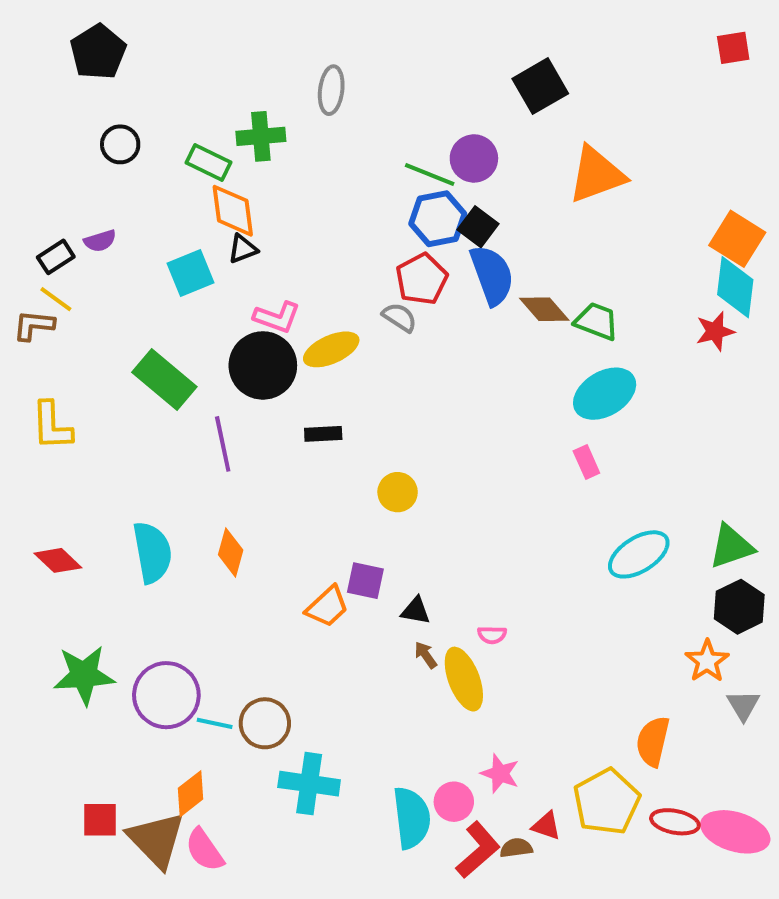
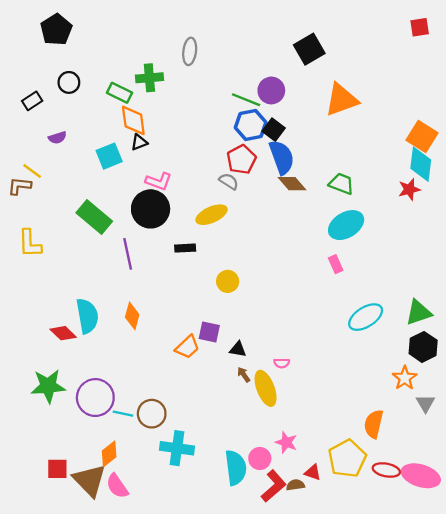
black rectangle: (56, 257) -> (32, 101), moved
brown diamond: (544, 309) -> (292, 184), moved
yellow ellipse: (331, 349) -> (212, 215), moved
red diamond: (58, 560) -> (63, 333), moved

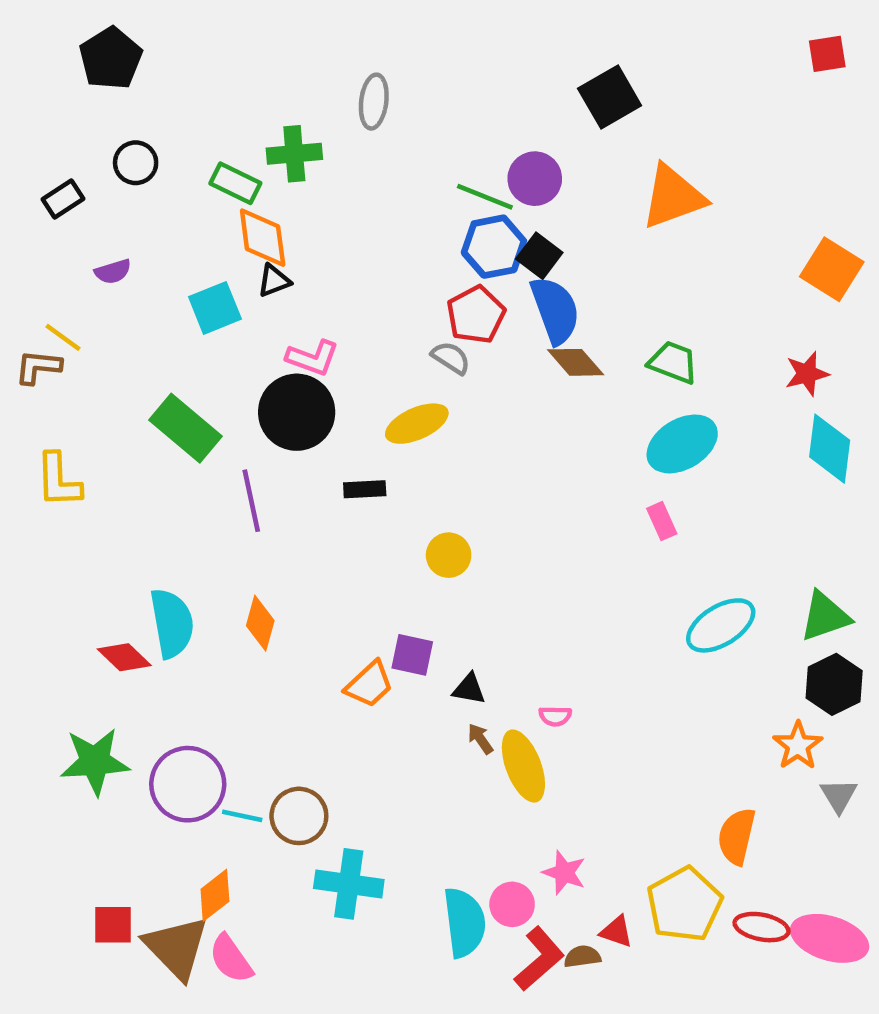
cyan diamond: (421, 164) -> (830, 449), moved

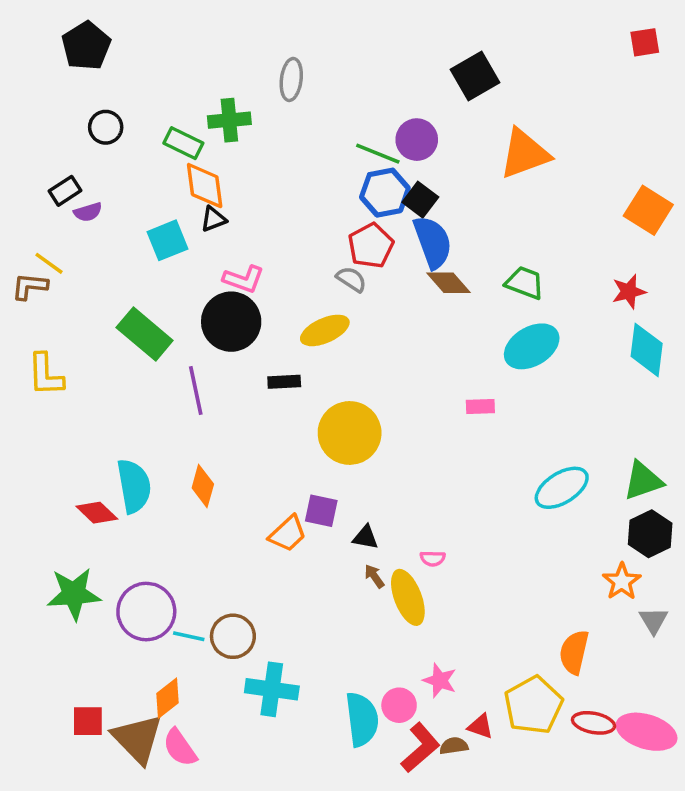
black rectangle: (63, 199) -> (65, 191), moved
pink rectangle: (662, 521) -> (480, 406), moved, turned -68
yellow circle: (449, 555) -> (350, 433), size x1.8

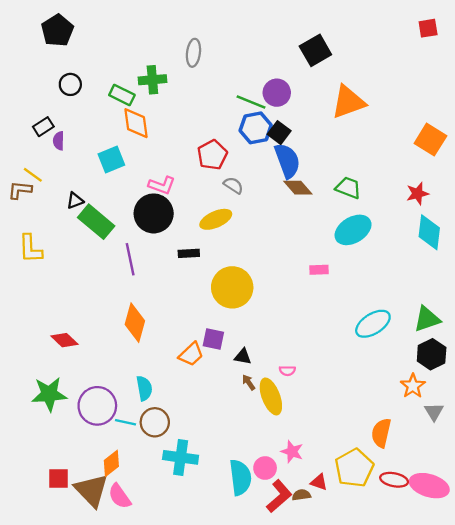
purple semicircle: (88, 212) -> (59, 141), turned 108
black triangle: (213, 219) -> (75, 201), moved
red pentagon: (371, 246) -> (212, 155), moved
cyan semicircle: (134, 486) -> (144, 388), moved, size x0.7
orange diamond: (203, 486) -> (135, 323), size x1.4

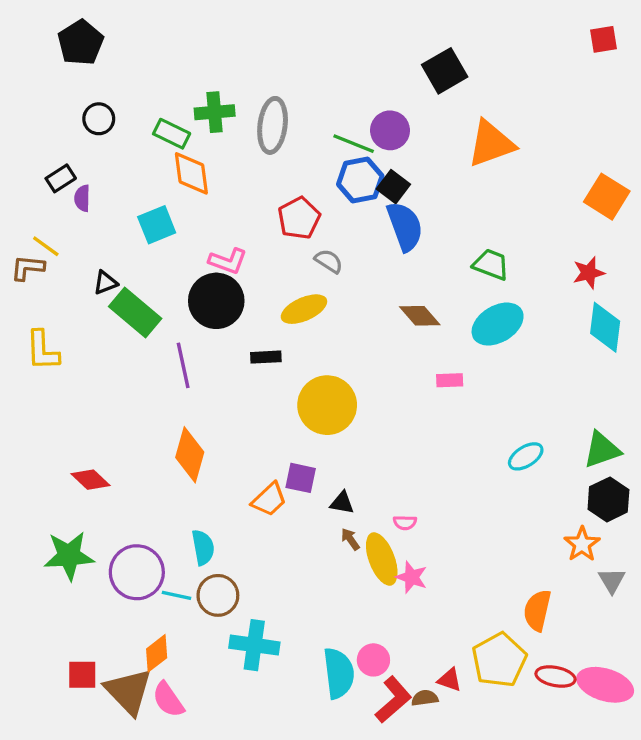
gray ellipse: (193, 53) -> (273, 125), moved, size x1.4
brown diamond: (298, 188) -> (420, 316), moved
cyan ellipse: (373, 324) -> (526, 456), size x0.7
pink star: (292, 452) -> (412, 577), moved

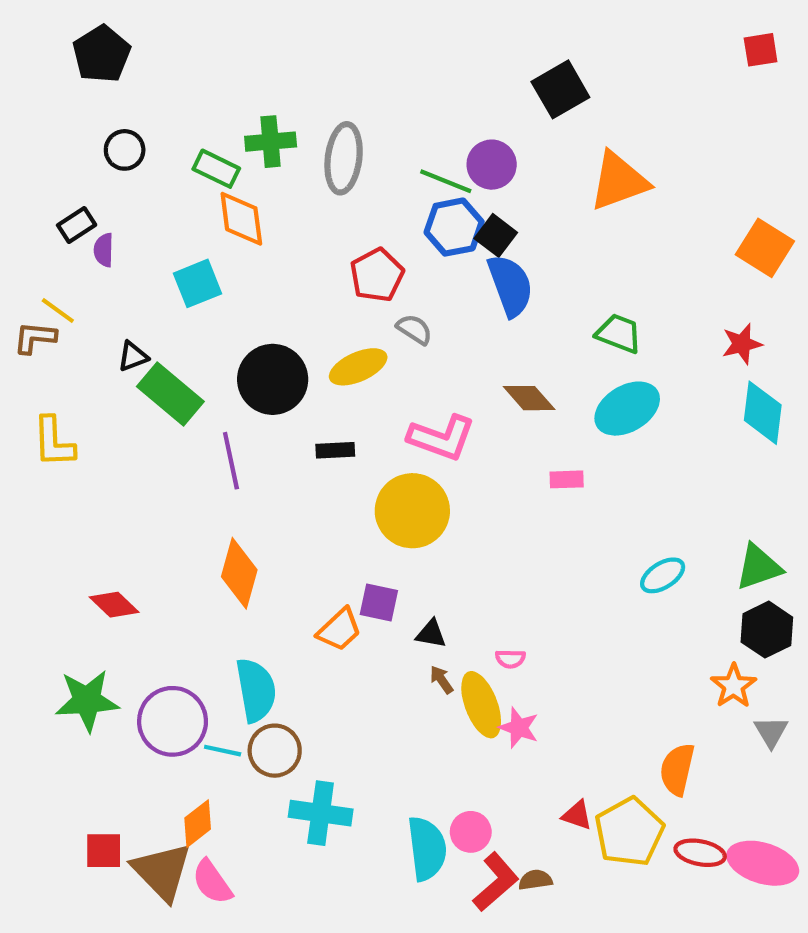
pink L-shape: (228, 261) -> (442, 438), moved, size x1.4
yellow ellipse: (304, 309) -> (358, 367), moved
cyan semicircle: (203, 547) -> (256, 690), size x1.4
red triangle: (450, 680) -> (577, 815), moved

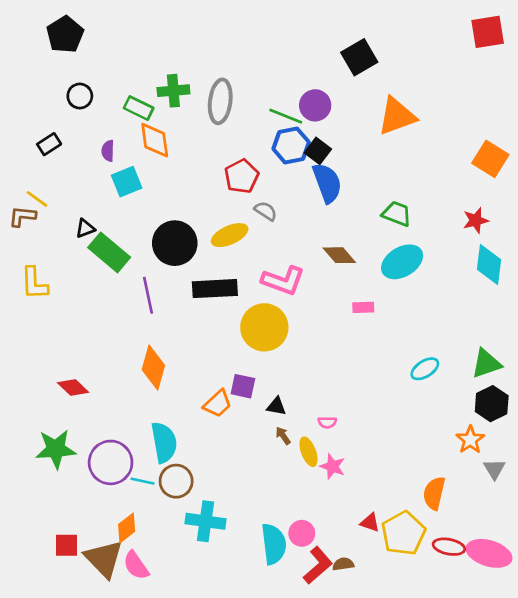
red square: (761, 50) -> (488, 32), size x1.5
purple semicircle: (104, 250) -> (108, 151), moved
black rectangle: (335, 450) -> (215, 289), size x1.8
yellow ellipse: (481, 705) -> (308, 452), size x0.7

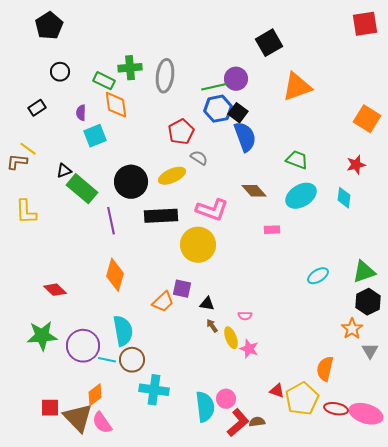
green line: (286, 116) -> (214, 87), turned -35
cyan diamond: (489, 265) -> (344, 198), moved, size x0.7

